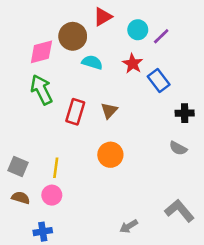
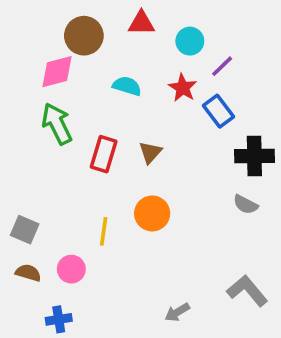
red triangle: (103, 17) -> (141, 23), turned 30
brown circle: (73, 36) -> (84, 36), moved
purple line: (161, 36) -> (222, 66), moved
black cross: (185, 113) -> (254, 156), size x1.5
yellow line: (56, 168) -> (104, 231), moved

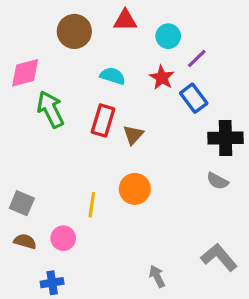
pink diamond: (57, 72) -> (25, 73), moved
red rectangle: (104, 154) -> (103, 120), moved
gray arrow: (177, 312) -> (157, 276), turned 95

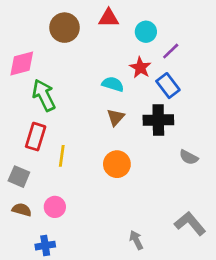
cyan semicircle: (113, 76) -> (113, 84), moved
red rectangle: (103, 120) -> (36, 137), moved
black cross: (225, 138) -> (158, 120), moved
yellow line: (92, 205) -> (62, 156), moved

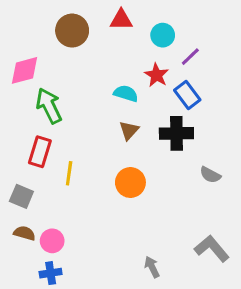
pink circle: (55, 207) -> (52, 241), moved

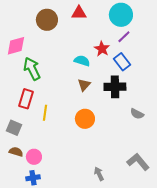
cyan circle: (163, 35) -> (121, 15), moved, size x1.5

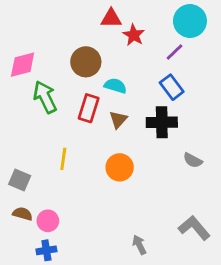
cyan circle: (121, 15) -> (190, 21), moved
brown circle: (47, 20) -> (86, 62), moved
red star: (102, 49) -> (134, 35), moved
red rectangle: (26, 99) -> (89, 108), moved

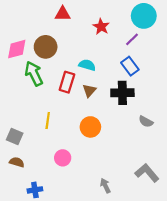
red triangle: (111, 18) -> (63, 14), moved
brown circle: (86, 62) -> (46, 47), moved
pink circle: (48, 221) -> (63, 158), moved

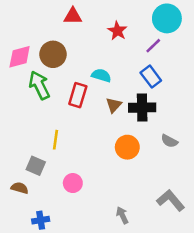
brown triangle: (89, 91) -> (114, 105), moved
orange circle: (90, 127) -> (127, 147), moved
gray square: (15, 137) -> (36, 166), moved

